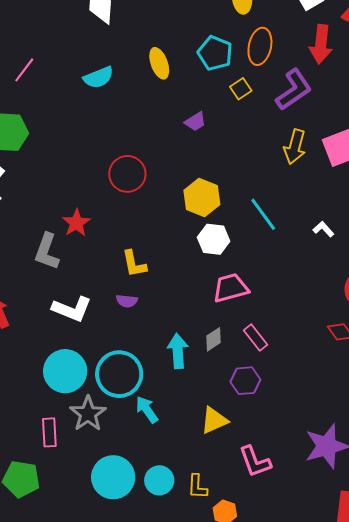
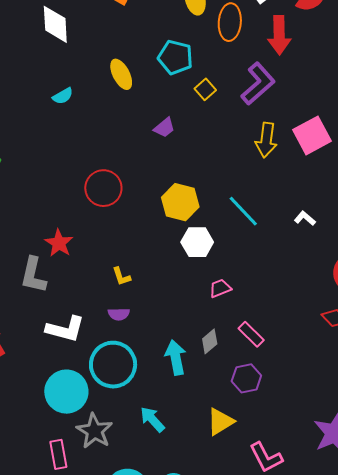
orange ellipse: (260, 46) -> (230, 22), moved
cyan semicircle: (98, 77) -> (63, 96), size x0.7
yellow L-shape: (134, 264) -> (121, 276), size x0.7
pink trapezoid: (231, 288) -> (220, 288), size x0.6
cyan circle: (119, 374) -> (113, 365), moved

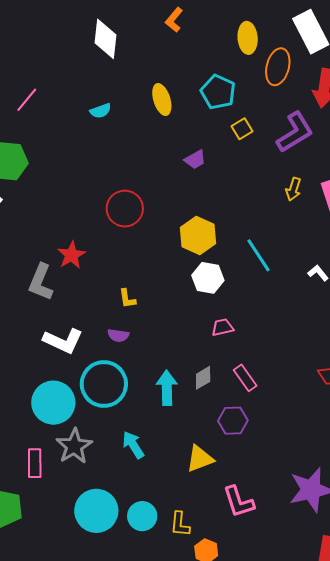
yellow arrow: (266, 140) -> (293, 189), size x0.7

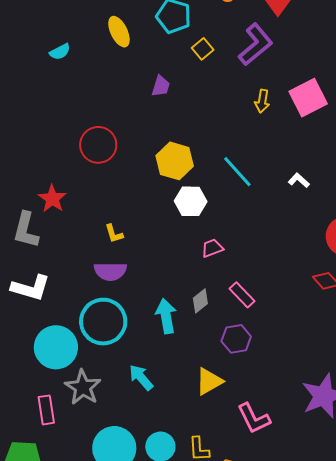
purple trapezoid: (195, 159) -> (161, 86), turned -35
purple semicircle: (118, 335) -> (110, 271), size x1.5
white L-shape: (63, 341) -> (31, 288), moved

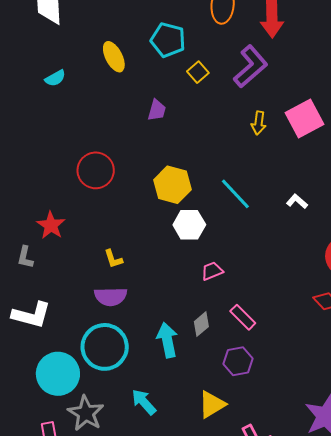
gray L-shape: (26, 230) -> (25, 257), size x0.6

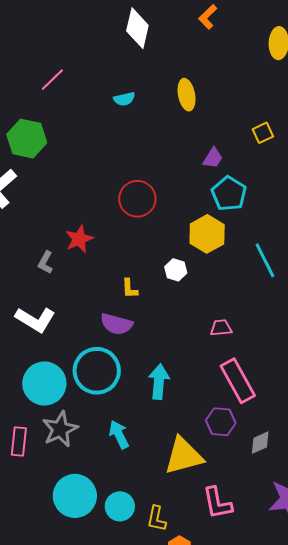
cyan pentagon: (168, 40) -> (229, 194), moved
white hexagon: (189, 225) -> (176, 270), moved, size x0.7
pink rectangle: (243, 317) -> (238, 381), size x1.6
gray diamond: (201, 324) -> (260, 443), moved
yellow triangle: (212, 404) -> (184, 456), size x1.4

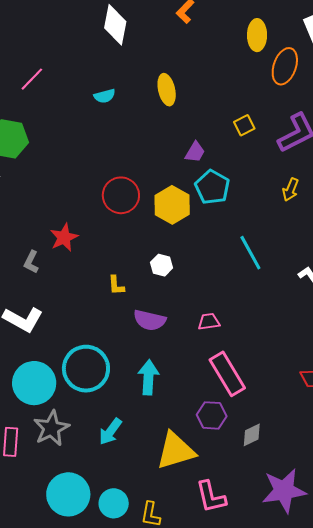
yellow hexagon: (207, 234) -> (172, 205), moved
purple semicircle: (116, 324) -> (150, 320), moved
cyan arrow: (119, 435) -> (110, 432), turned -116

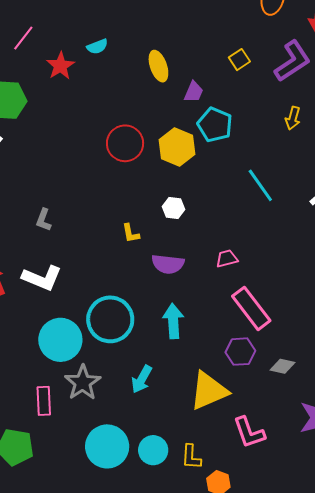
yellow ellipse: (167, 90) -> (158, 66), moved
red star: (64, 237) -> (60, 66), moved
gray diamond: (252, 435) -> (283, 366), turned 45

